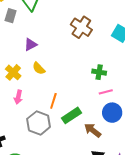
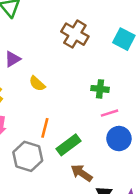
yellow semicircle: (39, 68) -> (37, 84), moved
brown arrow: (93, 130) -> (82, 173), moved

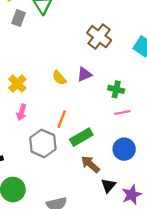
purple triangle: (12, 59) -> (84, 74), moved
blue circle: (119, 139) -> (124, 149), moved

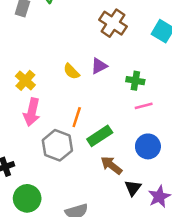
pink arrow: (22, 112) -> (32, 112), size x1.5

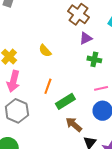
purple triangle: (99, 66) -> (86, 38), moved
pink line: (144, 106) -> (101, 88), moved
gray hexagon: (57, 145) -> (17, 111), moved

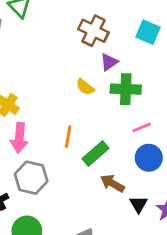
yellow semicircle: (45, 51) -> (85, 87), moved
green cross: (94, 59) -> (126, 89), size x1.5

